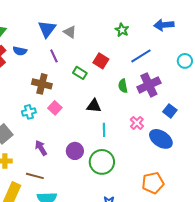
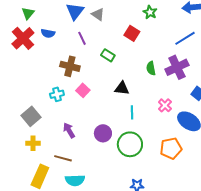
blue line: (141, 56) -> (185, 38), moved
red square: (101, 61) -> (132, 33), moved
orange pentagon: (153, 183) -> (171, 148), moved

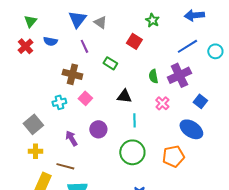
red cross: (23, 38) -> (25, 46), size x0.7
pink cross: (165, 105) -> (162, 103), moved
purple circle: (103, 133) -> (98, 129), moved

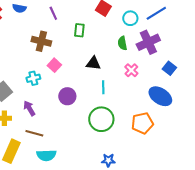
cyan circle: (215, 51) -> (130, 18), moved
green rectangle: (110, 63) -> (79, 30), turned 64
cyan cross: (59, 102) -> (33, 78), moved
purple arrow: (71, 138) -> (29, 108), moved

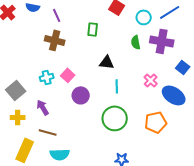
purple line: (53, 13) -> (57, 15), moved
purple cross: (148, 42) -> (162, 41), turned 35
pink square: (54, 65) -> (68, 75), moved
pink cross: (131, 70) -> (151, 80), moved

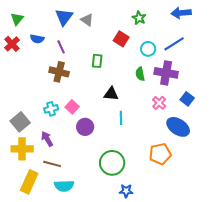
pink cross: (151, 80) -> (159, 103), moved
yellow cross: (18, 117) -> (22, 149), size x1.5
green circle: (115, 118) -> (112, 163), moved

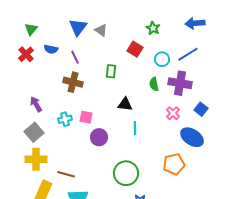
pink square: (72, 107) -> (86, 117), turned -32
purple arrow: (47, 139) -> (36, 104), moved

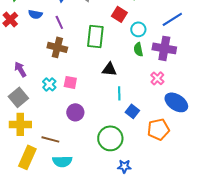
cyan circle: (162, 59) -> (138, 29), moved
green rectangle: (111, 71) -> (95, 36), size x1.6
blue square: (201, 109) -> (132, 111), moved
cyan cross: (65, 119) -> (49, 84), turned -32
purple circle: (99, 137) -> (75, 112), moved

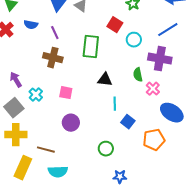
green semicircle: (138, 49) -> (138, 75), moved
cyan cross: (49, 84) -> (36, 95), moved
green circle: (110, 138) -> (106, 149), size x0.6

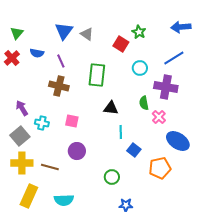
red square: (115, 25) -> (121, 44), moved
cyan cross: (36, 95) -> (42, 123), turned -32
brown line: (46, 150) -> (50, 167), moved

